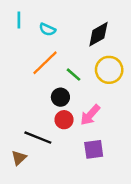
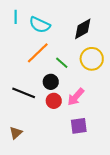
cyan semicircle: (47, 29) -> (40, 25), size x1.5
black line: (38, 138) -> (24, 93), moved

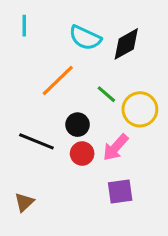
cyan semicircle: (40, 25) -> (85, 38), moved
yellow circle: (92, 59) -> (140, 109), moved
green line: (62, 63) -> (106, 94), moved

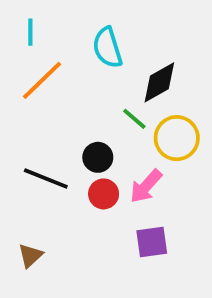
cyan semicircle: (85, 38) -> (107, 48), turned 48
black diamond: (126, 44) -> (159, 82), moved
orange line: (58, 80) -> (42, 80), moved

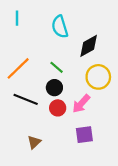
orange line: (42, 80) -> (18, 68), moved
green line: (134, 119) -> (57, 67), moved
brown triangle: (30, 256) -> (34, 142), moved

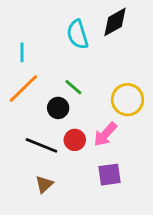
cyan line: (17, 18) -> (22, 52), moved
black diamond: (89, 46) -> (115, 22), moved
black circle: (54, 88) -> (58, 108), moved
black line: (26, 99) -> (41, 145), moved

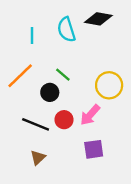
black diamond: (115, 22) -> (98, 19), turned 40
cyan line: (22, 52) -> (32, 35), moved

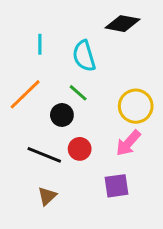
cyan semicircle: (66, 30) -> (84, 56), moved
pink arrow: (90, 115) -> (128, 143), moved

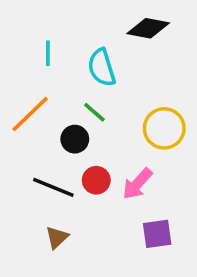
pink arrow: (128, 143) -> (137, 184), moved
purple square: (117, 186) -> (157, 234), moved

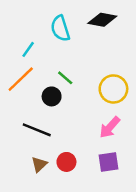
cyan line: (48, 53) -> (28, 49), moved, turned 35
cyan semicircle: (102, 68) -> (60, 28), moved
red circle: (96, 180) -> (66, 162), moved
pink arrow: (137, 184) -> (110, 127), moved

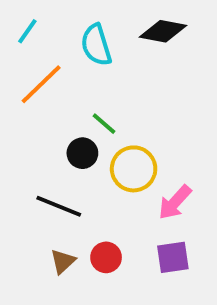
cyan line: (28, 49) -> (27, 31), moved
orange line: (21, 79) -> (41, 84), moved
yellow circle: (113, 89) -> (134, 169), moved

